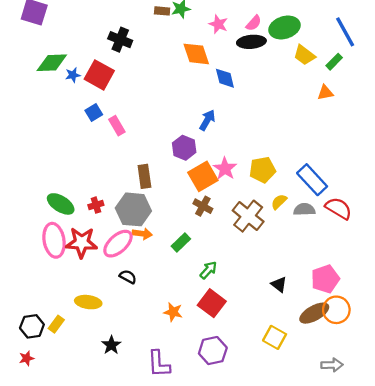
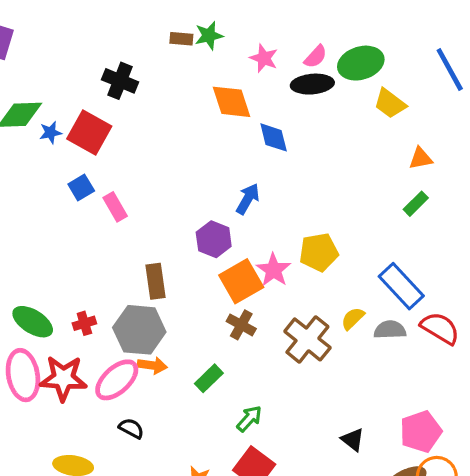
green rectangle: (334, 62) -> (416, 204), moved
yellow pentagon: (262, 170) -> (319, 252), moved

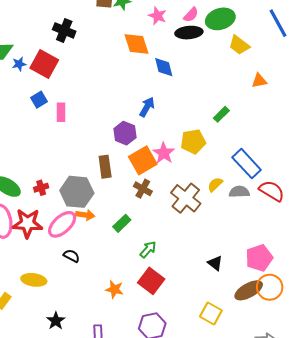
green rectangle: (416, 204) -> (221, 114), moved
pink rectangle: (115, 207) -> (61, 112), turned 30
brown rectangle: (156, 281) -> (105, 167), moved

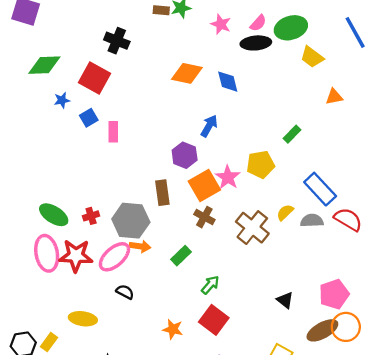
orange diamond: (137, 44) -> (187, 73), moved, turned -60
blue star: (19, 64) -> (62, 100), moved

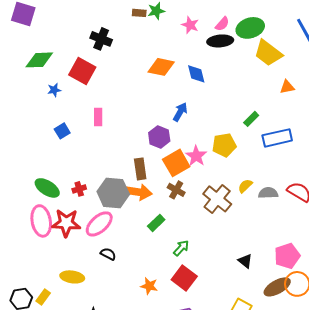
yellow trapezoid: (312, 57) -> (268, 53), size x1.4
blue square: (89, 118) -> (62, 131), moved
blue rectangle: (320, 189) -> (277, 138), moved, turned -60
orange arrow: (140, 246) -> (138, 192), moved, size x1.5

